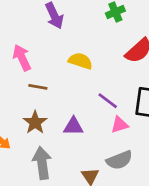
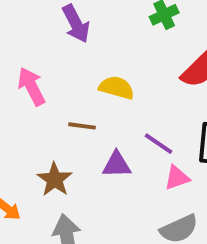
brown line: (38, 87) -> (82, 126), moved
purple triangle: (73, 126) -> (117, 165), moved

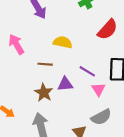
pink triangle: (177, 178) -> (98, 89), turned -40
brown star: (55, 179) -> (44, 93), moved

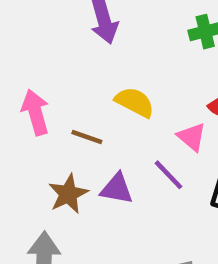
pink arrow: (16, 44) -> (35, 112), moved
pink triangle: (98, 89) -> (192, 137), moved, turned -32

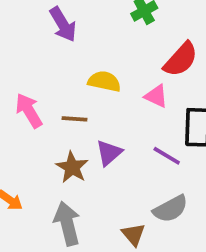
purple line: (169, 175) -> (167, 156), moved
purple triangle: (117, 189) -> (109, 153), turned -36

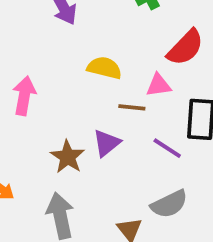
pink triangle: (156, 96) -> (158, 85), turned -35
pink arrow: (29, 111) -> (24, 96), turned 39
brown line: (74, 119) -> (132, 107), moved

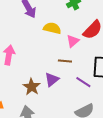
yellow semicircle: (104, 68) -> (52, 28), moved
pink triangle: (158, 85) -> (73, 41), moved, turned -32

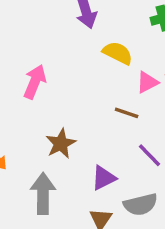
purple triangle: (52, 80) -> (104, 178), moved

